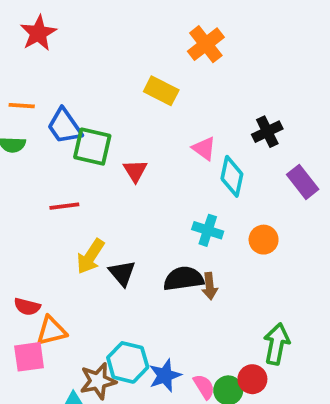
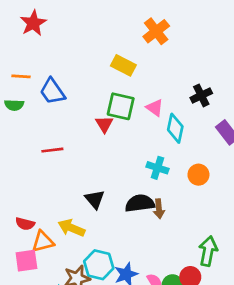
green square: (92, 147) -> (121, 106), moved
yellow arrow: (90, 256) -> (71, 228), moved, turned 80

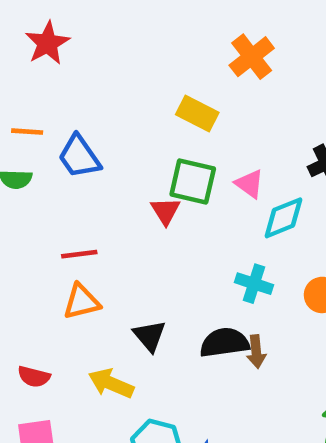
cyan diamond: (175, 128) -> (283, 218), turned 56
orange triangle: (43, 242) -> (82, 302), moved

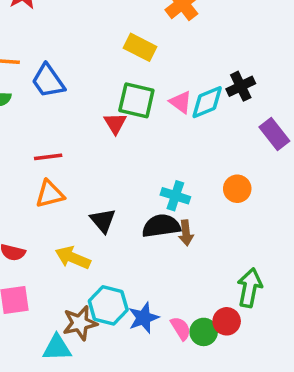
cyan diamond: (283, 218) -> (207, 102), moved
cyan cross: (254, 284) -> (175, 196), moved

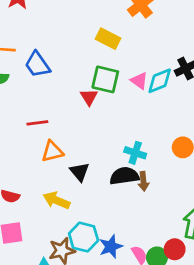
orange triangle: (50, 194) -> (52, 151), moved

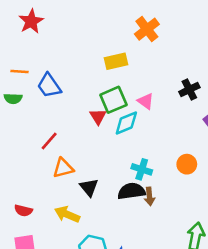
yellow rectangle: (108, 39) -> (116, 61), turned -40
green square: (105, 79) -> (113, 100), turned -36
cyan diamond: (160, 81) -> (126, 123), moved
red line: (37, 123) -> (49, 141), turned -42

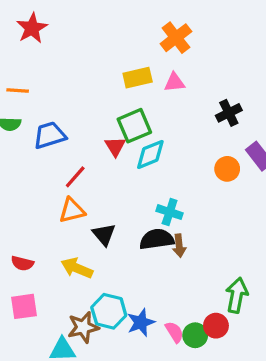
blue trapezoid: (49, 86) -> (50, 135), moved, turned 108
pink triangle: (146, 101) -> (174, 82), moved, turned -42
red line: (49, 141) -> (75, 177), moved
orange circle: (187, 164) -> (227, 169), moved

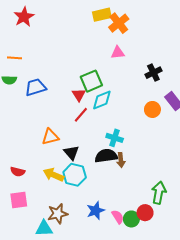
yellow rectangle: (138, 78) -> (102, 15), moved
red line: (75, 177) -> (81, 115), moved
cyan hexagon: (109, 311) -> (75, 175), moved

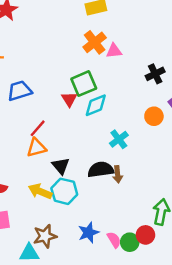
orange cross: (119, 23) -> (95, 42), moved
red line: (81, 115) -> (38, 128), moved
cyan cross: (115, 138) -> (119, 139), moved, turned 35

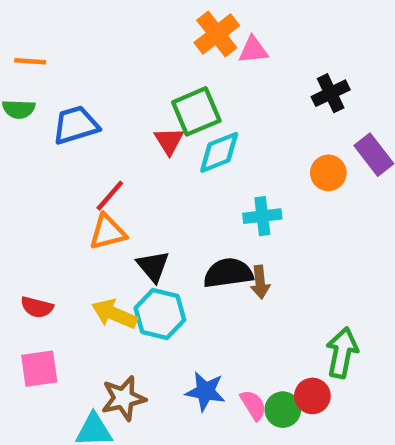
cyan cross: (119, 139) -> (262, 216), turned 30
blue star: (89, 232) -> (205, 391), turned 30

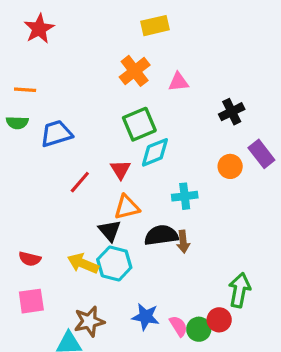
orange cross: (217, 34) -> (135, 71), moved
red triangle: (169, 141) -> (121, 170), moved
orange triangle: (108, 232) -> (127, 207), moved

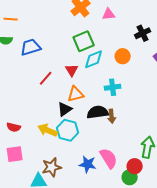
orange circle: (230, 166) -> (123, 56), moved
black triangle: (110, 231) -> (65, 109), turned 35
pink semicircle: (178, 326) -> (109, 158), moved, size x1.5
green circle: (199, 329) -> (130, 177), moved

